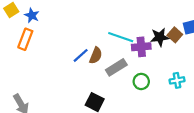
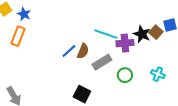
black star: (160, 37) -> (142, 34), turned 30
cyan cross: (177, 80) -> (158, 74), turned 32

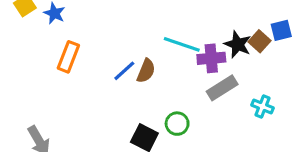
orange rectangle: (18, 36) -> (68, 57), moved
gray rectangle: (102, 62) -> (222, 88), moved
green circle: (125, 75) -> (177, 124), moved

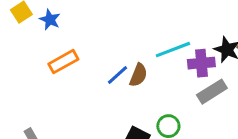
cyan line: (182, 44) -> (173, 50), turned -40
orange rectangle: (68, 57) -> (63, 62), turned 40

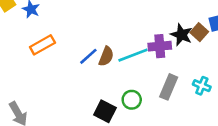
cyan line: (173, 50) -> (133, 55), moved
gray rectangle: (212, 92) -> (169, 87), moved, turned -35

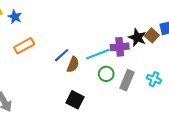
brown semicircle: (106, 56) -> (73, 65), moved
green circle: (132, 100) -> (106, 74), moved

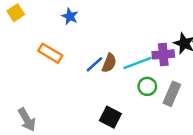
blue star: (15, 17) -> (70, 16), moved
orange rectangle: (24, 46) -> (50, 53), turned 60
brown semicircle: (73, 65) -> (109, 63), moved

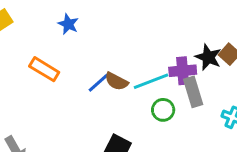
brown semicircle: (109, 63) -> (116, 81), turned 96
gray rectangle: (172, 94) -> (193, 92), moved, turned -40

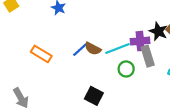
orange rectangle: (44, 69) -> (41, 54), moved

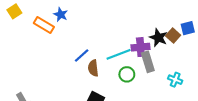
brown semicircle: (93, 49) -> (93, 68), moved, turned 56
orange rectangle: (41, 54) -> (44, 25), moved

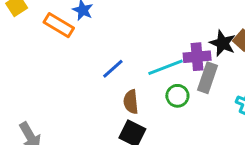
gray rectangle: (148, 62) -> (208, 78), turned 36
brown semicircle: (93, 68) -> (131, 102), moved

